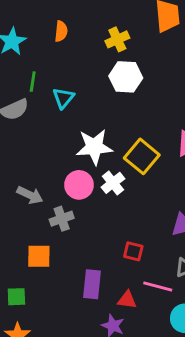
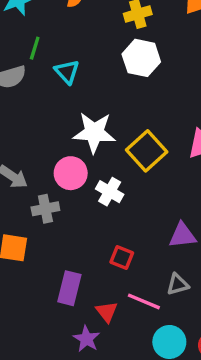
cyan triangle: (63, 98) -> (67, 72), turned -30
white cross: (113, 183) -> (110, 192), moved, turned -30
red triangle: (127, 300) -> (107, 312), turned 36

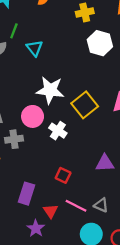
white hexagon: (141, 58) -> (100, 43), moved
gray triangle: (178, 284) -> (101, 205), moved, turned 35

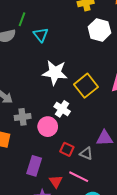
pink circle: (33, 116) -> (48, 127), moved
gray triangle: (101, 205) -> (86, 153), moved

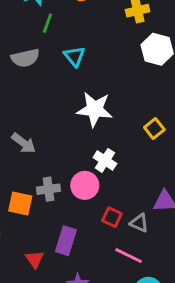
green line: (22, 19) -> (47, 23), moved
yellow square: (86, 86) -> (154, 129), moved, size x0.6
gray cross: (23, 117) -> (49, 189), moved
red triangle: (56, 181) -> (35, 259), moved

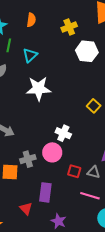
cyan triangle: (74, 56) -> (30, 55), moved, turned 35
white star: (95, 109) -> (38, 89), moved

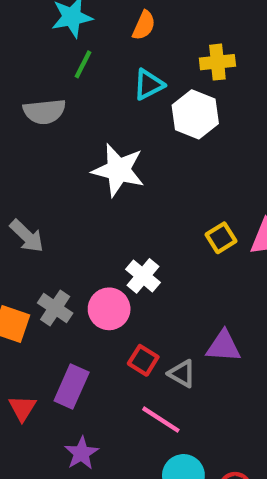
white hexagon: (87, 51) -> (195, 114), moved
cyan triangle: (30, 55) -> (149, 85), moved
gray cross: (28, 159) -> (55, 308), turned 35

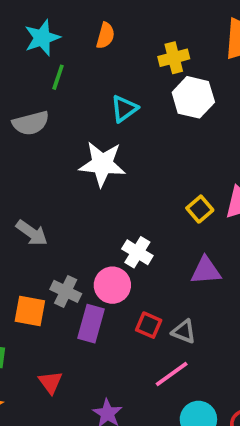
cyan triangle: (149, 85) -> (124, 109), moved
white hexagon: (195, 114) -> (193, 97), moved
purple triangle: (223, 346) -> (206, 271), moved
purple rectangle: (72, 387) -> (91, 324), moved
pink line: (161, 420) -> (172, 374), turned -60

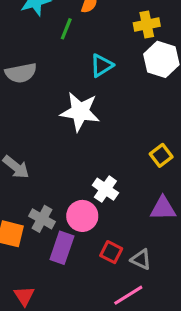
green line: (58, 77) -> (66, 29), moved

